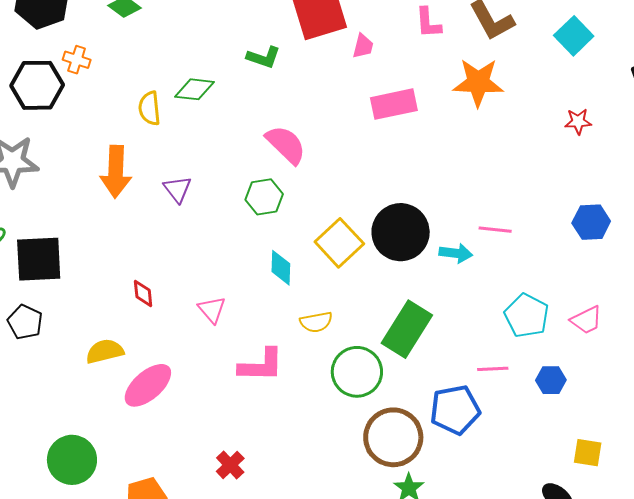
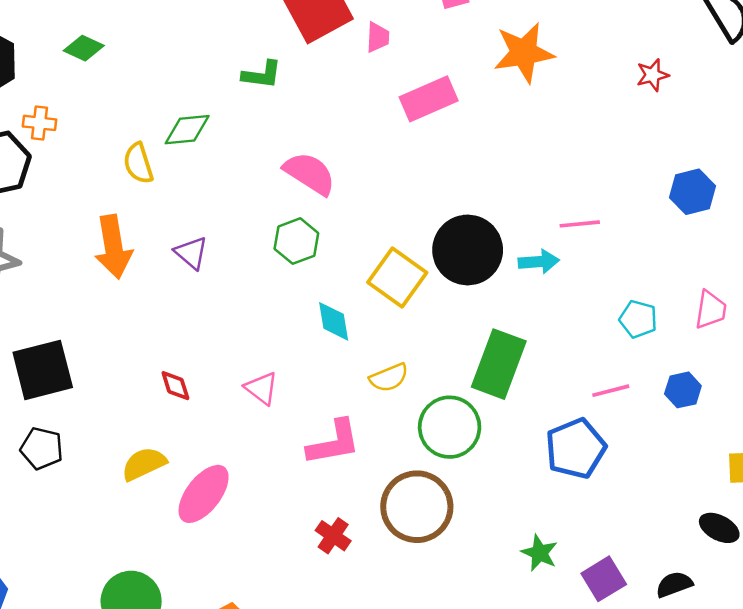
cyan pentagon: (527, 316) -> (638, 319), size x0.7
pink trapezoid: (586, 320) -> (711, 310), turned -44
brown circle: (393, 437) -> (417, 507), moved
red cross: (230, 465) -> (333, 536), moved

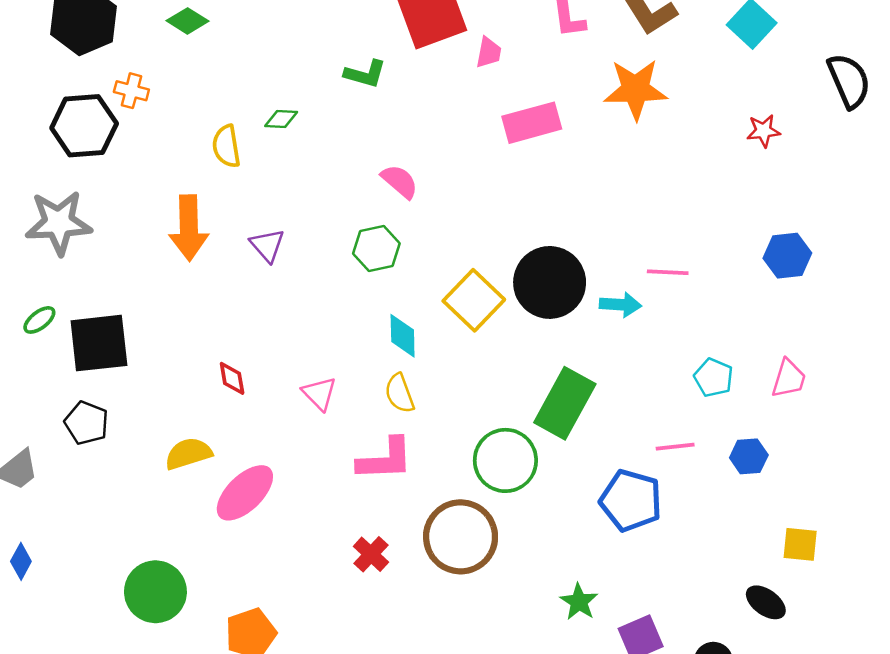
green diamond: (187, 130) -> (281, 119), size x0.7
pink semicircle: (310, 173) -> (400, 181), size x0.7
yellow semicircle: (389, 378) -> (400, 393), moved, turned 84
blue pentagon: (576, 448) -> (631, 501), turned 30

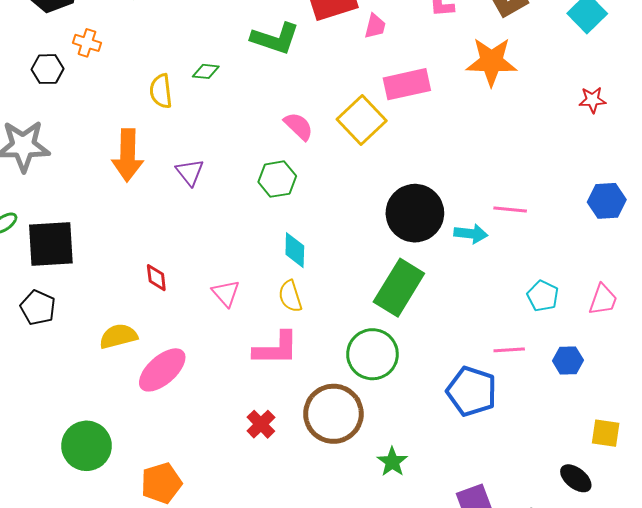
green L-shape: (365, 74) -> (275, 38), size x1.4
black hexagon: (84, 126) -> (47, 69), size x0.6
yellow square: (474, 300) -> (362, 120), moved
green rectangle: (565, 403) -> (399, 288), moved
green star: (579, 602) -> (392, 462), moved

